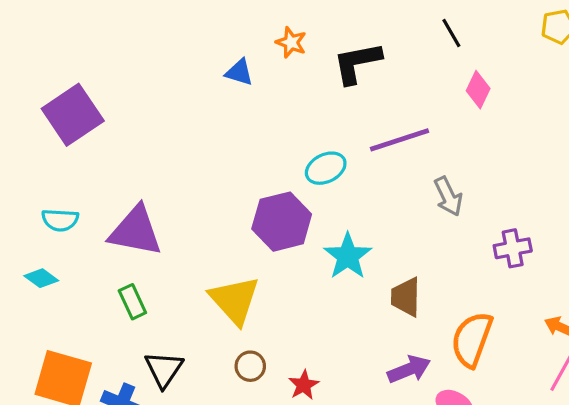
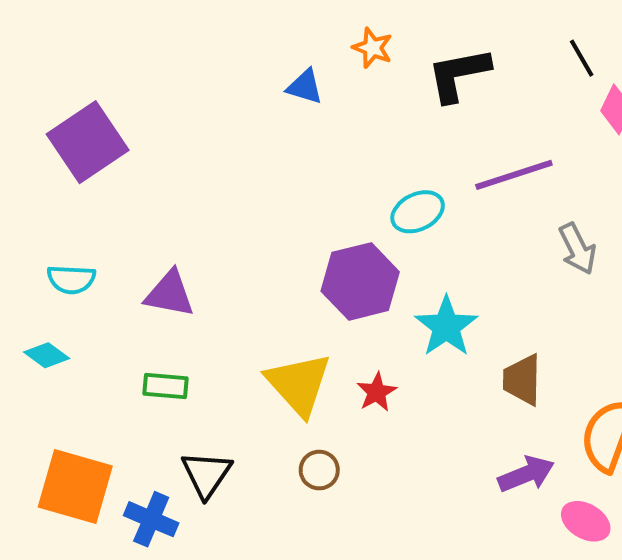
black line: (451, 33) -> (582, 58), moved
purple triangle: (136, 231) -> (170, 294), size x0.7
green rectangle: (132, 302) -> (165, 386), turned -60
red star: (304, 385) -> (377, 392), moved

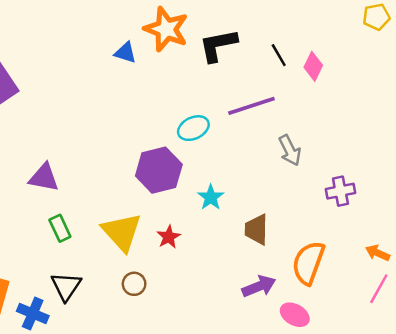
orange star: (373, 48) -> (166, 29), size x1.8
black line: (582, 58) -> (279, 55), moved
cyan star: (446, 327) -> (211, 197), size x0.7
green rectangle: (165, 386) -> (60, 228), moved, turned 60

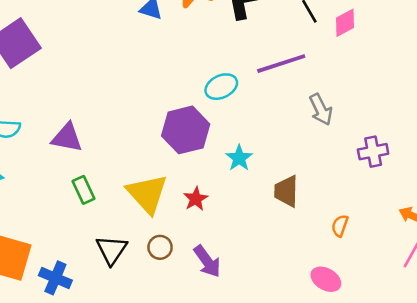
pink diamond: (313, 66) -> (345, 23), turned 36
orange semicircle: (308, 263) -> (340, 226), size x0.5
black triangle: (66, 286) -> (112, 250), moved
purple arrow: (259, 286) -> (207, 261), moved, turned 76

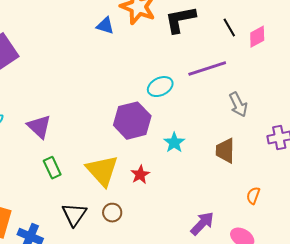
purple triangle: (67, 138) -> (39, 127), turned 32
brown trapezoid: (286, 191) -> (225, 151), moved
purple arrow: (207, 261) -> (202, 224), moved, turned -100

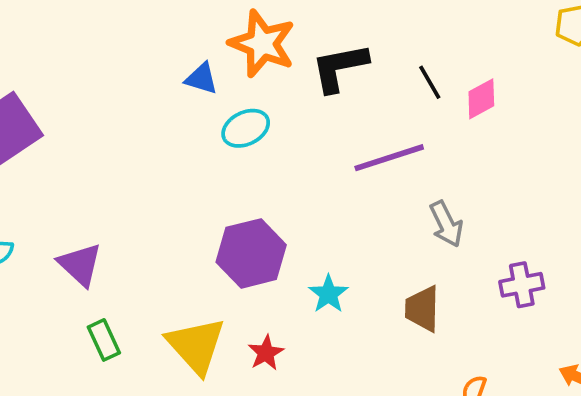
cyan ellipse: (160, 87) -> (246, 128), moved

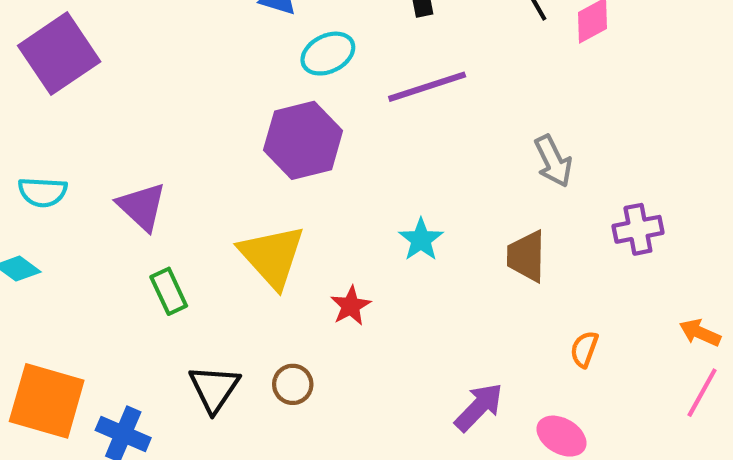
purple line: (389, 158) -> (427, 87), moved
purple hexagon: (251, 253) -> (303, 140), moved
yellow triangle: (196, 346) -> (272, 256), moved

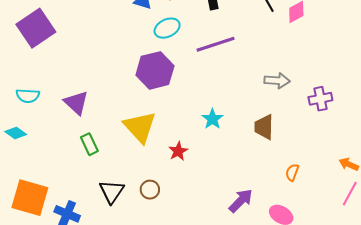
gray arrow: (553, 161) -> (277, 81), turned -60
purple cross: (638, 229) -> (320, 99), moved

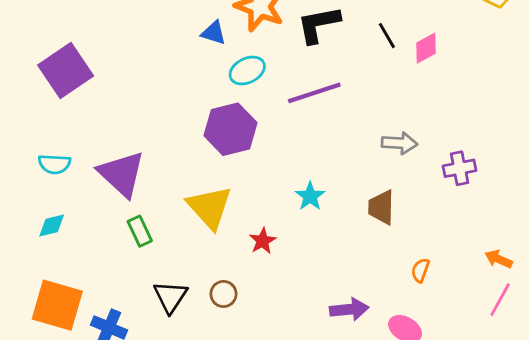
purple triangle: (76, 103) -> (122, 174), size x1.4
cyan diamond: (16, 133) -> (52, 226), moved, turned -50
purple arrow: (241, 201) -> (349, 309), turned 40

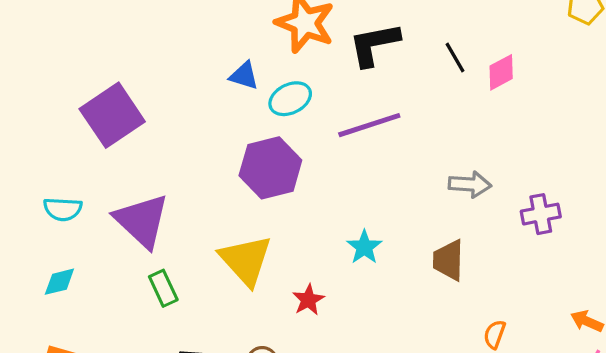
blue triangle: (214, 33) -> (244, 76), moved
purple square: (66, 70) -> (112, 115), moved

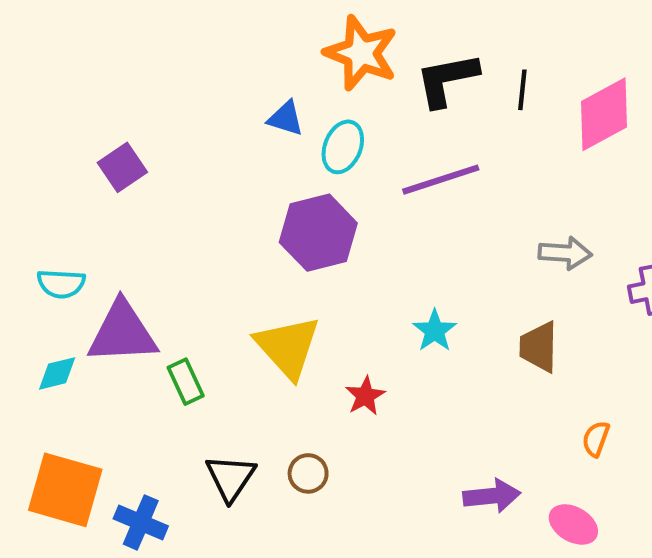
black line: (455, 57) -> (522, 90), moved, turned 36
pink diamond: (501, 72) -> (604, 114), size x1.6
cyan ellipse: (290, 99) -> (343, 147), turned -42
purple square: (112, 115) -> (122, 167), size x0.6
purple triangle: (142, 221) -> (122, 333), moved, turned -46

